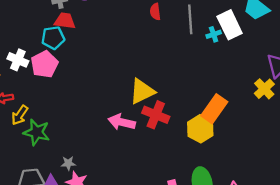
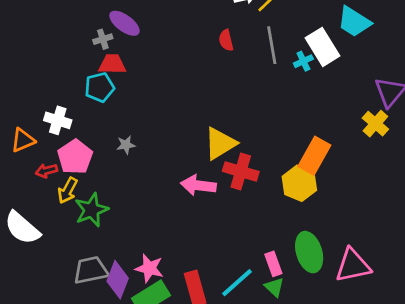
pink pentagon: (44, 64) -> (75, 157), moved
green star: (37, 132) -> (91, 210), turned -30
gray star: (68, 163) -> (126, 145), moved

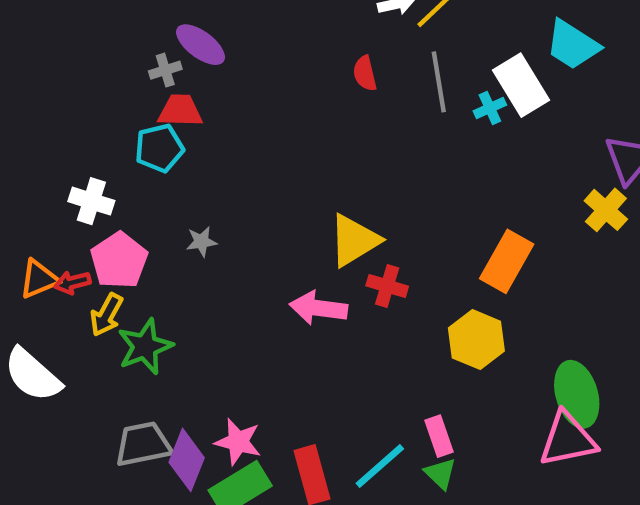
orange triangle: (23, 140) -> (39, 279), moved
red cross: (241, 171) -> (387, 286), size x0.7
yellow hexagon: (299, 183) -> (476, 340), moved
green ellipse: (309, 252) -> (577, 394), moved

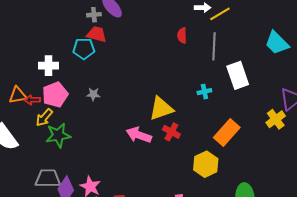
white rectangle: (521, 85) -> (238, 75), moved
cyan cross: (490, 108) -> (204, 92), moved
white cross: (91, 201) -> (48, 66), turned -30

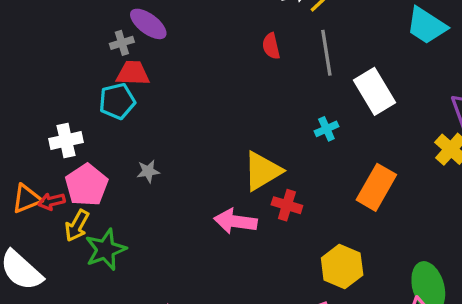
yellow hexagon: (206, 164) -> (342, 266), moved

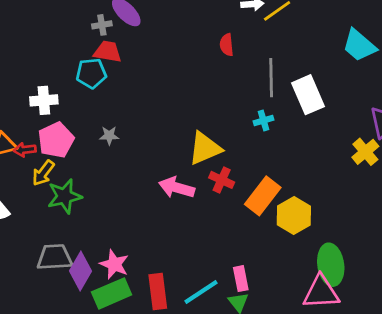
gray line: (326, 53) -> (271, 78), moved
orange rectangle: (376, 187) -> (263, 196), moved
yellow hexagon: (342, 266) -> (294, 215), moved

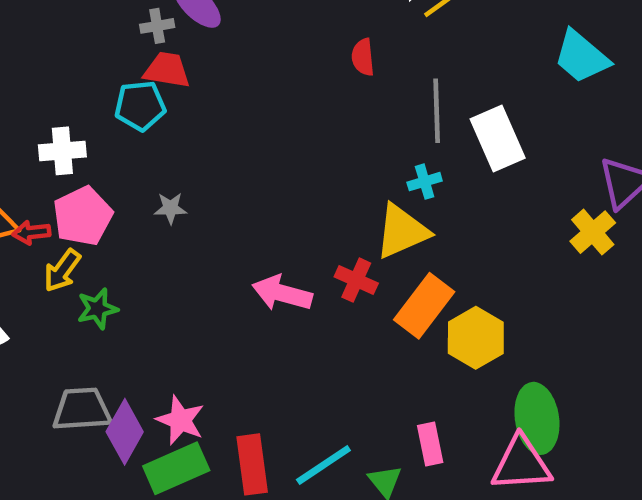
yellow triangle: (205, 148) -> (402, 231), moved
green star: (64, 196) -> (97, 309), size x0.7
pink rectangle: (241, 279) -> (430, 444), moved

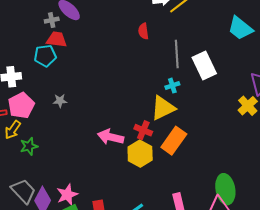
yellow hexagon: (476, 338) -> (140, 154), moved
gray trapezoid: (82, 409) -> (23, 191), turned 52
pink star: (180, 420) -> (67, 195), turned 30

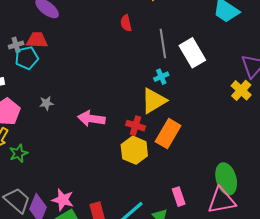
gray cross: (52, 20) -> (16, 45), moved
pink arrow: (111, 137) -> (91, 119), moved
pink star: (67, 195) -> (63, 200), turned -30

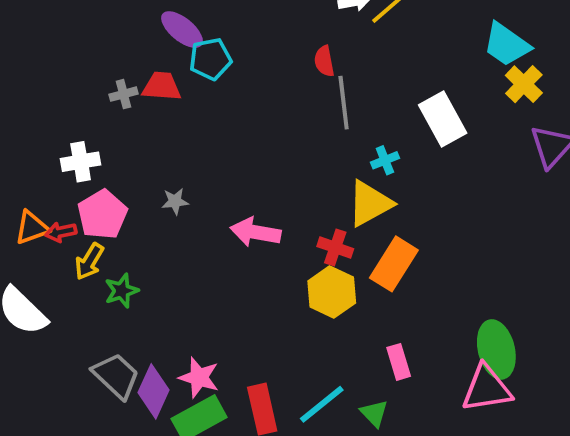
gray line: (163, 44) -> (344, 103), moved
cyan pentagon: (27, 58) -> (210, 59), moved
yellow cross: (241, 90) -> (524, 84), moved
pink rectangle: (179, 197) -> (399, 362), moved

